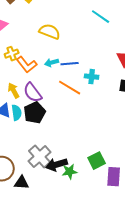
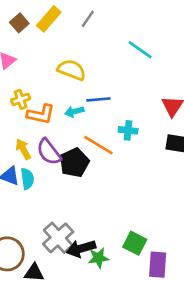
blue line: (70, 64) -> (98, 99), moved
orange L-shape: (27, 65) -> (41, 114), turned -40
black pentagon: (35, 113) -> (74, 163), moved
green square: (97, 161) -> (135, 243), turned -36

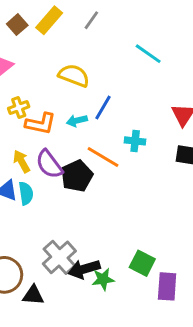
blue line: (98, 99) -> (103, 108), turned -55

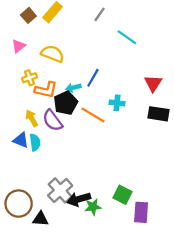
gray line: (91, 20) -> (100, 14), moved
yellow semicircle: (74, 76) -> (52, 54), moved
black pentagon: (77, 176) -> (66, 103), moved

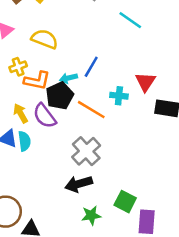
red triangle: (153, 83) -> (145, 82), moved
gray cross: (60, 190) -> (86, 151), moved
black arrow: (79, 199) -> (79, 184), moved

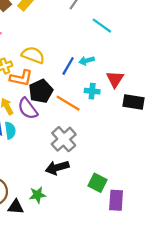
yellow semicircle: (45, 39) -> (33, 55), moved
cyan arrow: (69, 78) -> (87, 61), moved
green star: (91, 215) -> (37, 195), moved

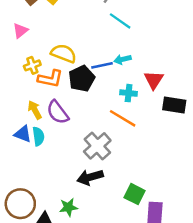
cyan line: (102, 26) -> (120, 21), moved
blue line: (68, 66) -> (102, 65), turned 48
black pentagon: (41, 91) -> (82, 79), moved
orange line: (68, 103) -> (123, 118), moved

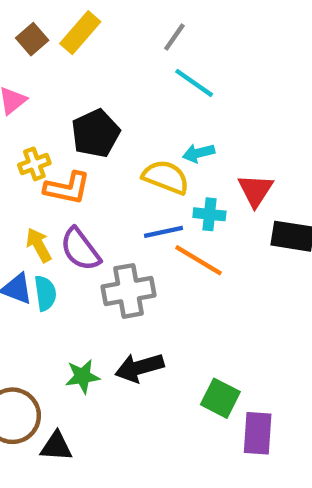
yellow semicircle: (64, 53) -> (166, 177), moved
blue line: (102, 65) -> (164, 232), moved
black pentagon: (82, 79) -> (96, 133), moved
gray cross: (97, 146) -> (128, 291), moved, turned 32
green star: (68, 207) -> (83, 376), moved

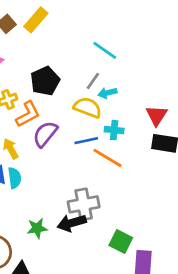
gray line: (174, 37) -> (93, 81), moved
orange L-shape: (67, 188) -> (28, 114), turned -40
red triangle: (255, 190) -> (157, 115), moved
purple semicircle: (80, 249) -> (45, 134), moved, turned 76
gray cross: (128, 291) -> (84, 204), moved

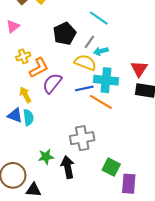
black pentagon: (45, 81) -> (65, 34), moved
cyan cross: (114, 130) -> (106, 80), size x1.6
black arrow: (72, 223) -> (68, 167), moved, turned 95

